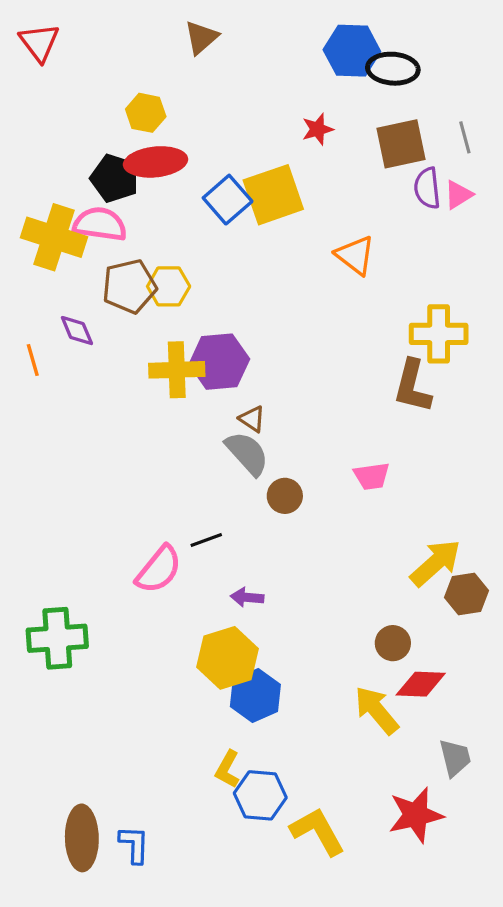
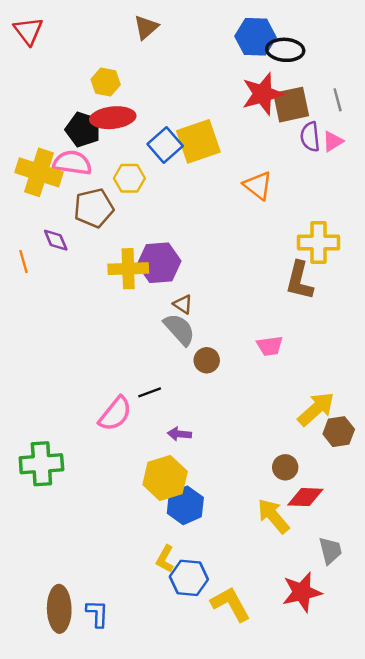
red star: (318, 129) -> (263, 94), moved, size x1.8
yellow hexagon: (169, 286) -> (129, 178), moved

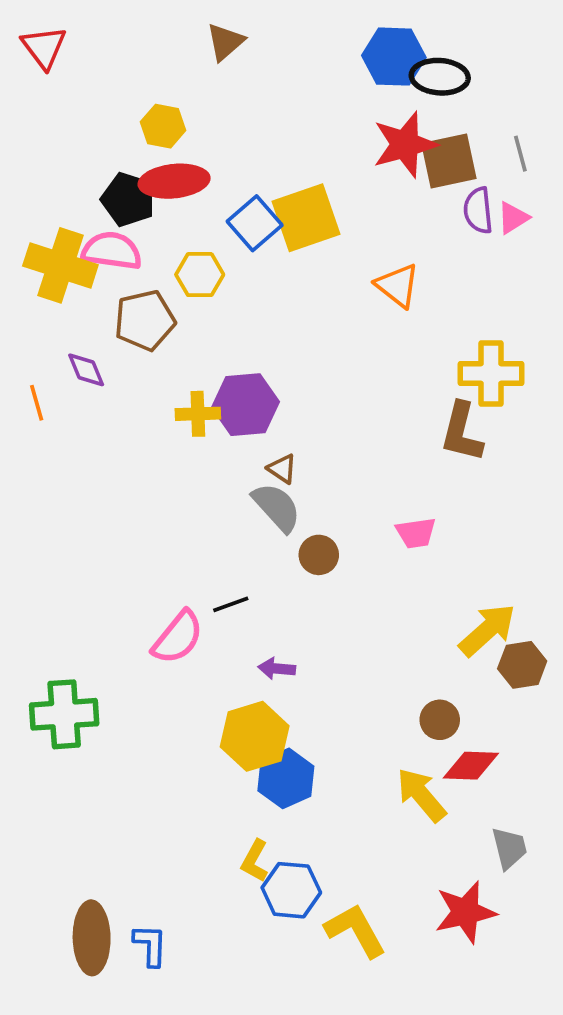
yellow cross: (128, 269) -> (198, 414), size x0.7

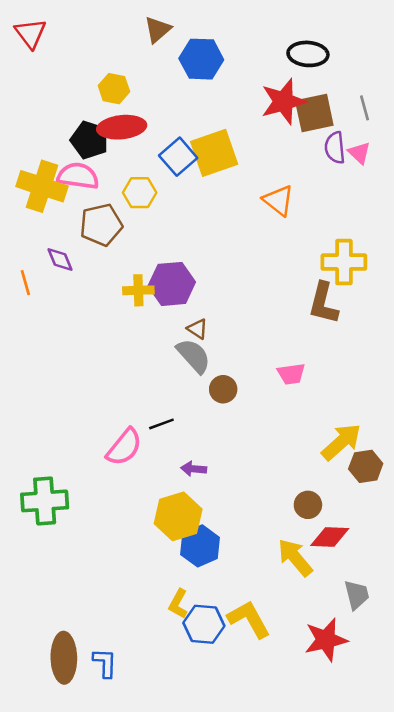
blue hexagon: (394, 57) -> (201, 59), moved
pink triangle: (513, 218) -> (359, 153), turned -45
yellow L-shape: (355, 931) -> (249, 619), moved

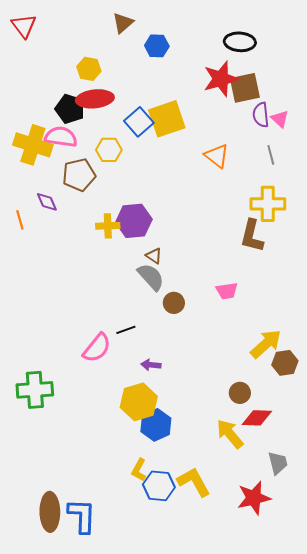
blue hexagon: (201, 59) -> (157, 46), size x0.7
gray line: (364, 108) -> (271, 155), moved
blue L-shape: (105, 663) -> (82, 516), size x1.5

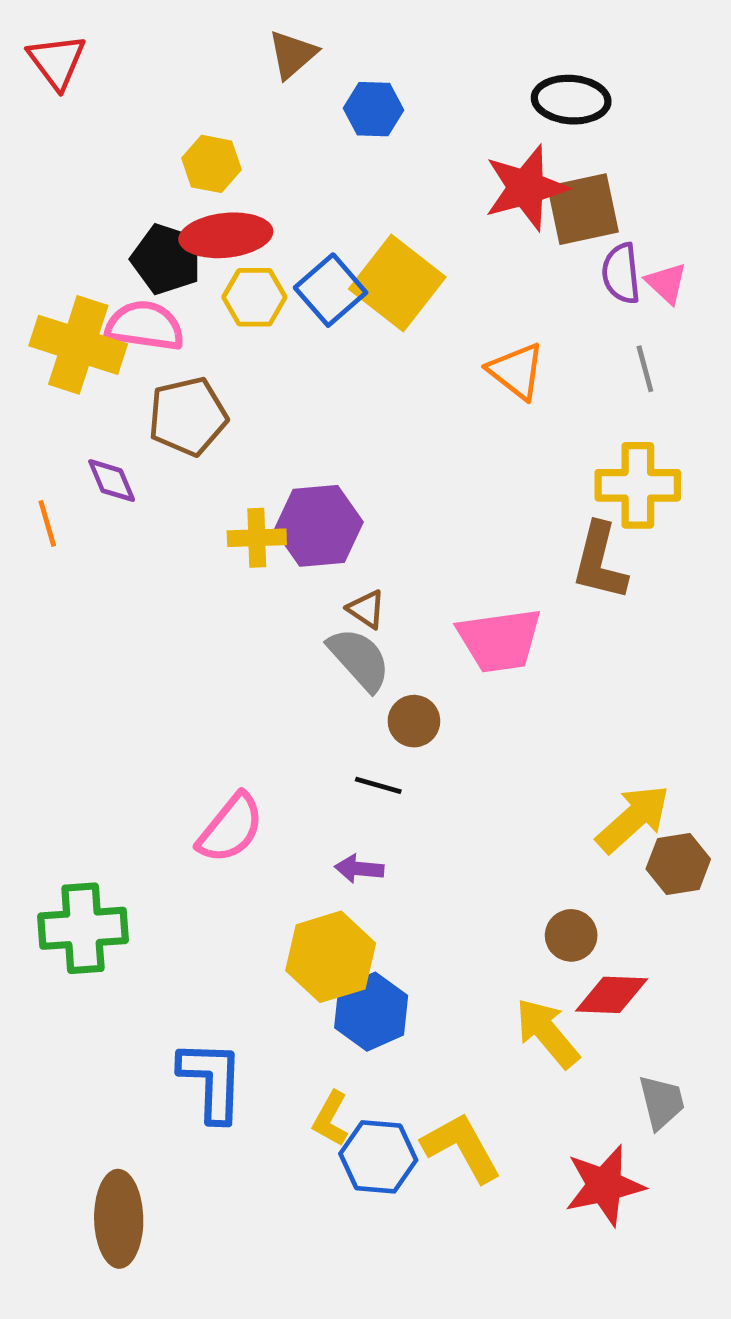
yellow square: (167, 119) -> (397, 283), turned -33
yellow hexagon: (109, 150) -> (254, 297), moved
pink trapezoid: (227, 291) -> (500, 640), moved, size x1.6
black line: (126, 330) -> (378, 785), moved, turned 36
blue L-shape: (82, 516) -> (212, 1081), moved

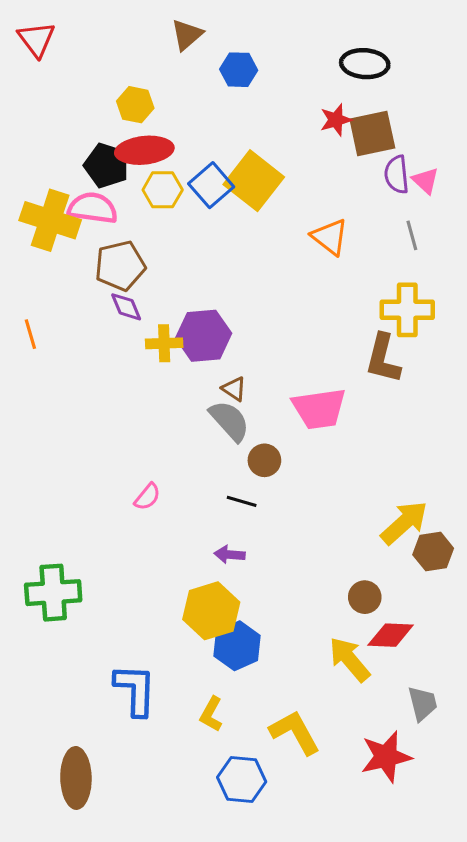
red star: (526, 188) -> (336, 120), size x0.6
purple diamond: (112, 481) -> (126, 307), moved
pink semicircle: (231, 828) -> (147, 497), moved, size x0.6
blue hexagon: (378, 1157) -> (242, 779), moved

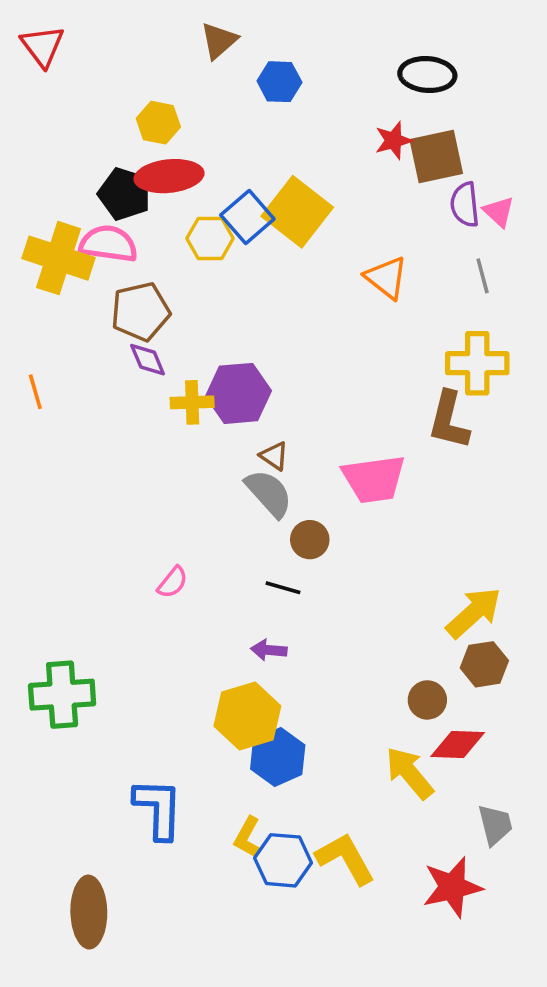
yellow hexagon: (163, 190) -> (210, 238), moved
brown hexagon: (433, 552) -> (484, 664), moved
blue hexagon: (242, 779) -> (283, 860), moved

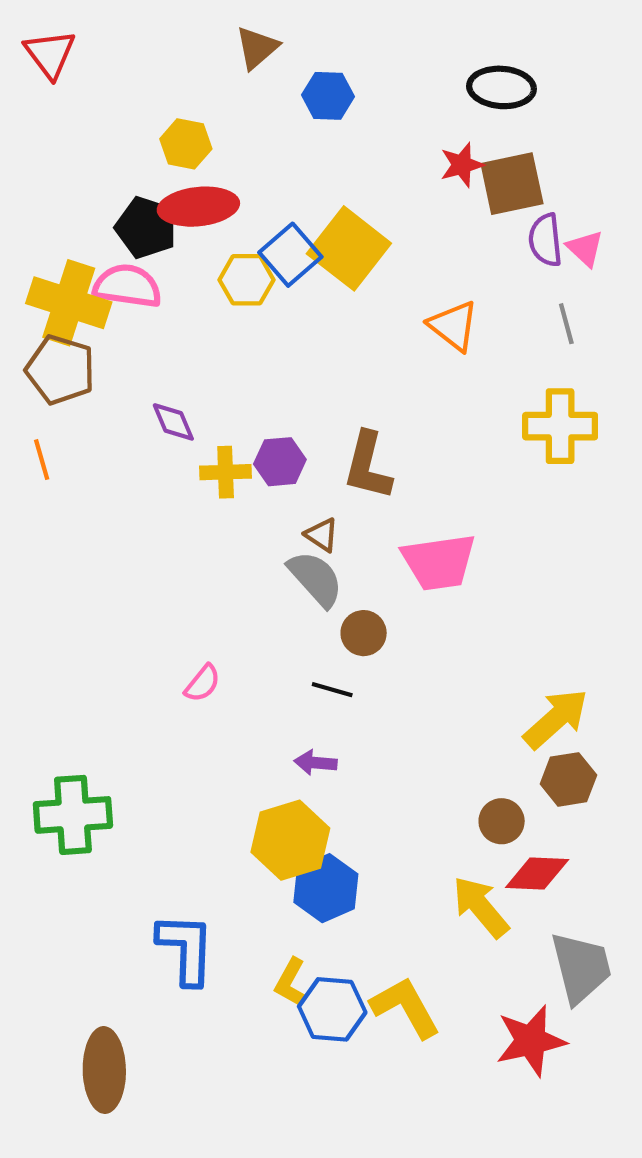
brown pentagon: (140, 312) -> (60, 370), moved, turned 30
purple hexagon: (238, 393) -> (280, 462), size x0.7
brown L-shape: (449, 420) -> (368, 466), moved
gray trapezoid: (495, 825) -> (581, 968), size x1.5

